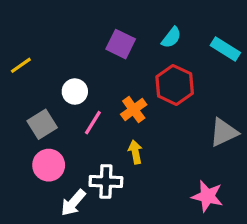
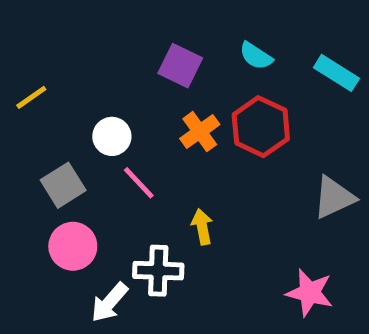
cyan semicircle: (171, 38) -> (256, 56), turned 85
orange cross: (134, 109) -> (200, 132), moved
pink line: (93, 123) -> (139, 183), turned -75

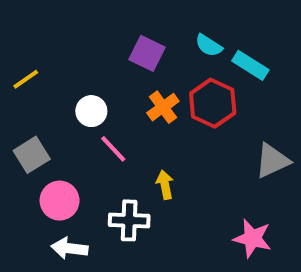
cyan rectangle: (336, 73) -> (250, 65), moved
gray square: (63, 185) -> (32, 155), moved
white arrow: (109, 302) -> (69, 248), moved, turned 56

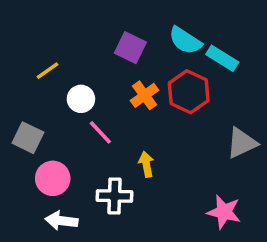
cyan semicircle: (209, 45) -> (185, 41), size x1.4
yellow line: (26, 79) -> (47, 71), moved
gray square: (32, 155) -> (28, 138), turned -32

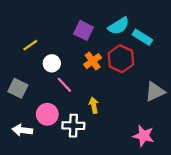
cyan semicircle: (185, 41) -> (119, 26), turned -65
pink circle: (53, 178) -> (47, 114), moved
white arrow: (62, 221) -> (22, 130), moved

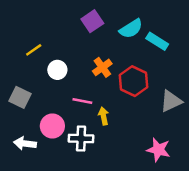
purple square: (84, 30) -> (92, 21), moved, turned 30
red hexagon: (121, 59) -> (133, 81), moved
pink line: (64, 85) -> (82, 101), moved, turned -36

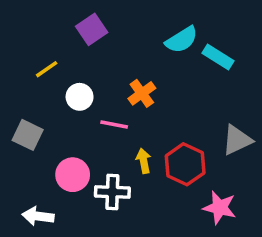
purple square: (92, 21) -> (92, 29), moved
red hexagon: (133, 81) -> (185, 164), moved
pink line: (82, 101) -> (114, 125), moved
white arrow: (25, 143) -> (38, 216), moved

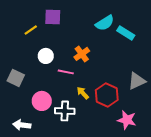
purple square: (92, 29) -> (53, 17), turned 36
yellow line: (47, 69) -> (31, 30), moved
yellow arrow: (144, 161) -> (83, 93), turned -32

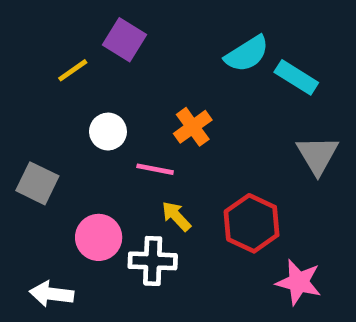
purple square: (53, 17) -> (124, 40), turned 30
gray triangle: (137, 81) -> (317, 155), moved, turned -36
yellow arrow: (83, 93) -> (176, 216), moved

